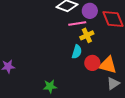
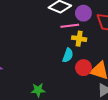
yellow cross: (87, 35) -> (79, 39), turned 32

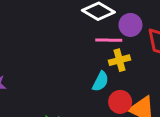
yellow cross: (79, 39) -> (120, 60), turned -32

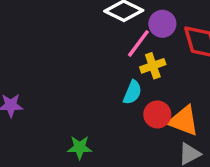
pink line: (109, 40) -> (138, 43), turned -50

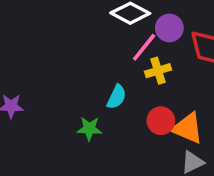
cyan semicircle: (132, 92) -> (117, 97), moved
green star: (80, 147) -> (89, 129), moved

